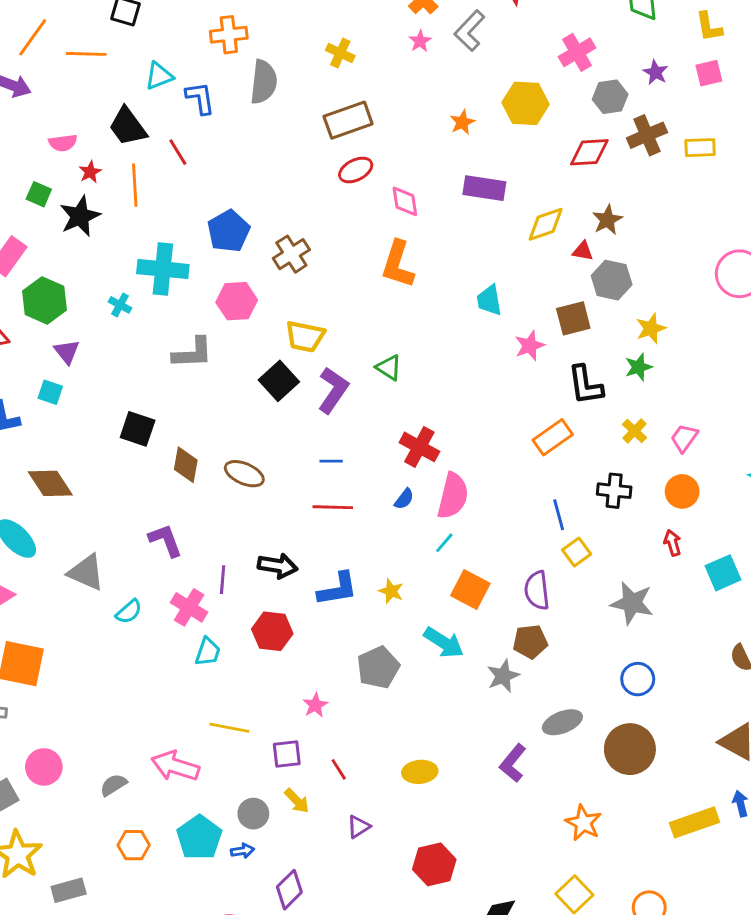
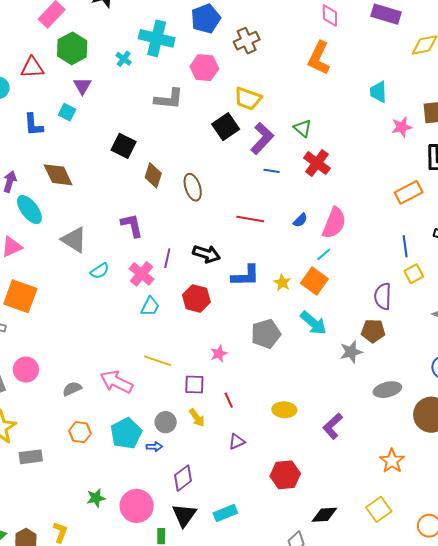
red cross: (419, 447) -> (317, 163), moved
blue line: (331, 461) -> (272, 171), moved
brown ellipse: (244, 474) -> (193, 187), turned 40
orange square: (470, 589) -> (314, 281), moved
purple L-shape: (513, 763) -> (333, 426), moved

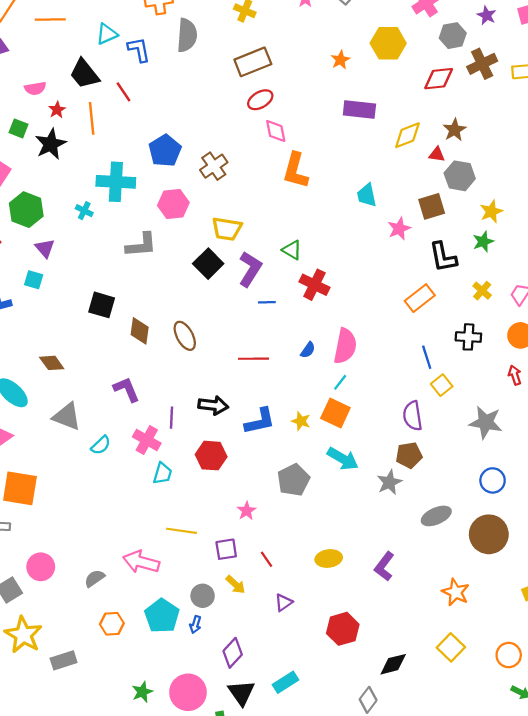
pink diamond: (330, 15) -> (276, 131), moved
brown diamond: (58, 175) -> (52, 363), moved, size x0.7
blue arrow: (154, 447) -> (195, 625), turned 119

